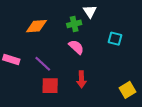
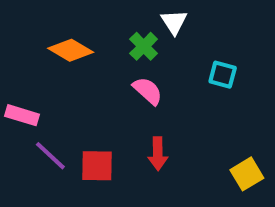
green cross: (74, 24) -> (144, 46), turned -32
orange diamond: (36, 26) -> (71, 50), turned 35
purple line: (43, 64) -> (50, 156), moved

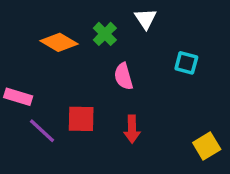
green cross: (144, 46) -> (105, 34), moved
pink semicircle: (148, 91) -> (123, 76), turned -148
red square: (97, 166) -> (81, 119), moved

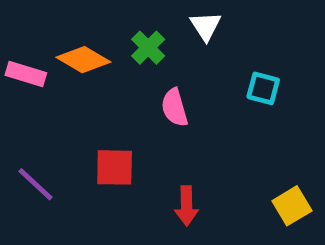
pink rectangle: (18, 97) -> (26, 74), moved
red arrow: (132, 129) -> (186, 206), moved
purple line: (42, 131) -> (35, 184), moved

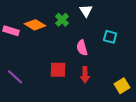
pink semicircle: (174, 108) -> (82, 48), moved
red square: (115, 167) -> (58, 70), moved
red arrow: (186, 206) -> (85, 75), moved

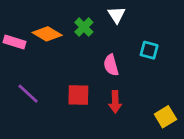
purple line: (15, 77) -> (28, 94), moved

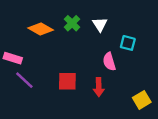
white triangle: (116, 15) -> (100, 24), moved
pink rectangle: (15, 42) -> (13, 58), moved
pink semicircle: (111, 65) -> (109, 62), moved

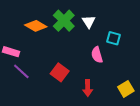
green cross: (72, 23) -> (64, 21), size x1.5
red square: (67, 81) -> (60, 72), turned 36
red arrow: (99, 87) -> (88, 88), moved

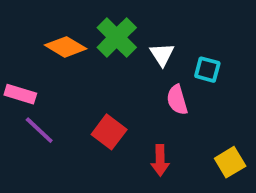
white triangle: (89, 22) -> (162, 54), moved

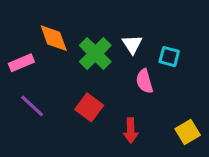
green cross: (117, 37) -> (95, 54), moved
orange diamond: (66, 47) -> (54, 38), turned 40
pink rectangle: (20, 94) -> (21, 63), moved, turned -40

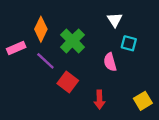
orange diamond: (54, 38) -> (41, 29), turned 45
white triangle: (132, 44) -> (115, 20), moved
purple line: (32, 106) -> (45, 61), moved

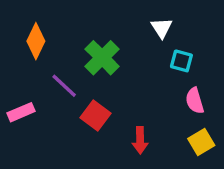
orange diamond: (41, 29) -> (36, 41), moved
pink rectangle: (16, 48) -> (21, 112), moved
pink semicircle: (110, 62) -> (195, 101), moved

